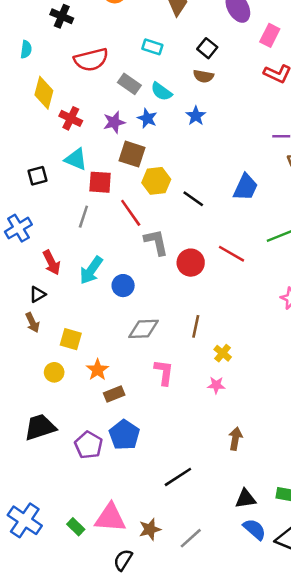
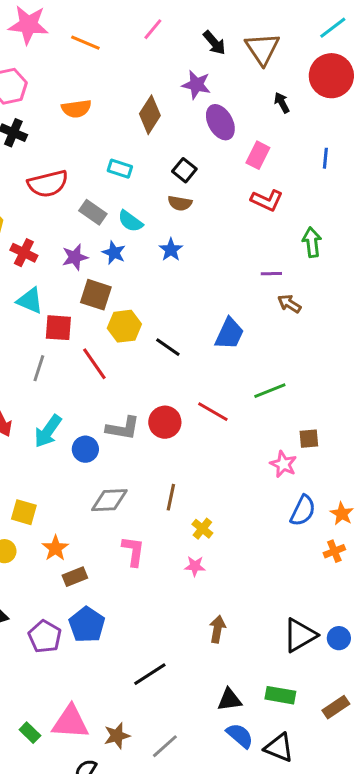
gray L-shape: (156, 242) -> (123, 428), moved, turned 112

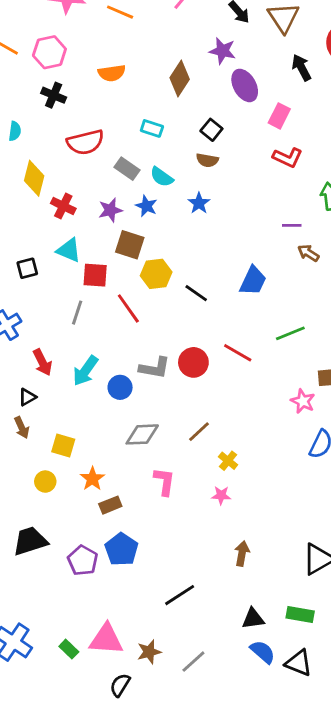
black arrow: (282, 103) -> (301, 67), size x1.4
brown line: (171, 497) -> (199, 432), turned 35

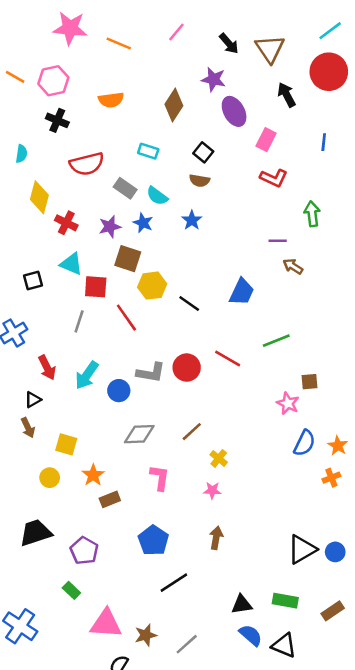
blue pentagon: (121, 549) -> (153, 540), moved
brown arrow: (242, 554) -> (216, 538), moved
green rectangle: (69, 649) -> (71, 590), moved

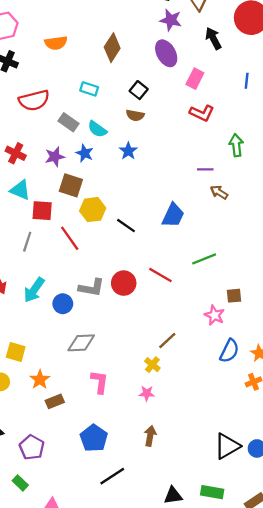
purple star: (214, 79) -> (171, 20), moved
brown line: (192, 432) -> (167, 340), moved

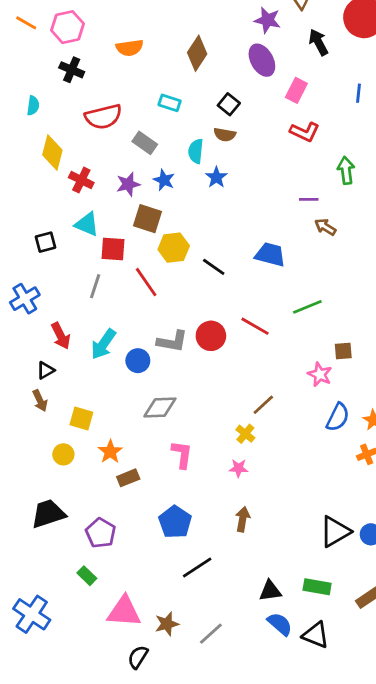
cyan semicircle: (97, 129) -> (196, 151), moved, turned 60
blue trapezoid: (173, 215) -> (270, 255), turned -100

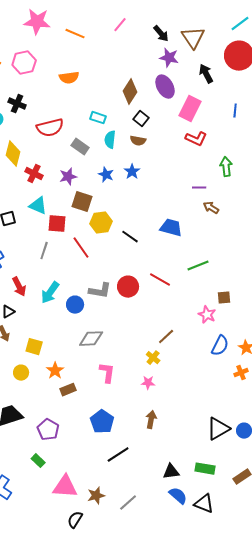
brown diamond: (197, 53) -> (130, 92), moved
black cross: (72, 70) -> (17, 104), moved
pink rectangle: (296, 90) -> (190, 109), size x1.4
cyan semicircle: (196, 151) -> (110, 140), moved
blue star: (164, 180) -> (106, 175), moved

